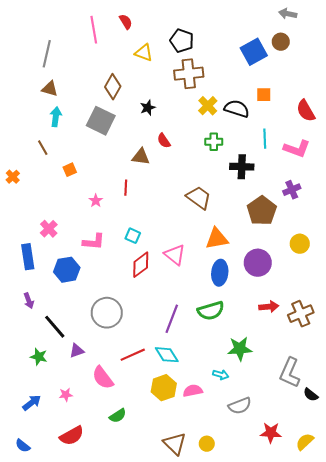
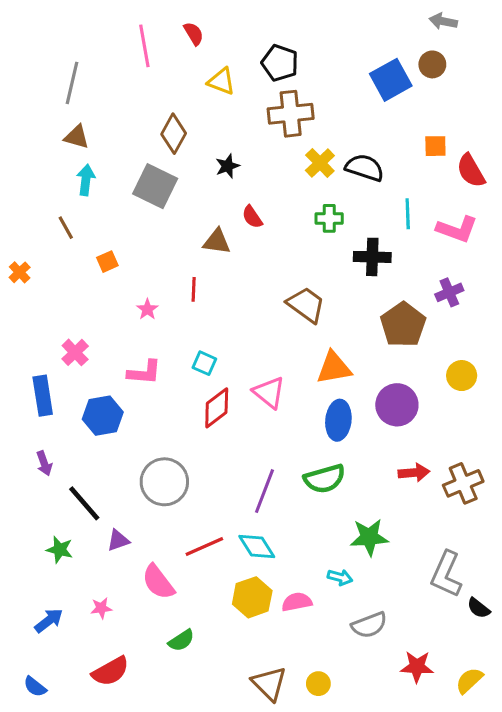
orange square: (264, 95) -> (435, 146), moved

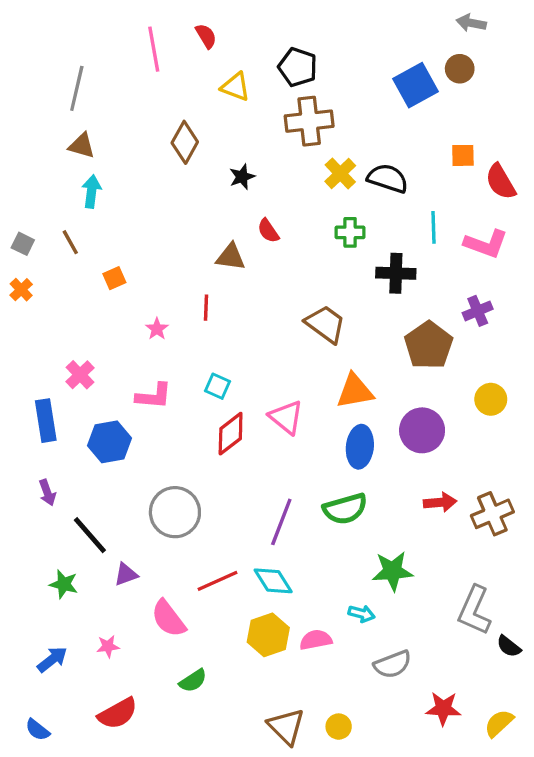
gray square: (155, 186) -> (23, 244), moved, size x0.5

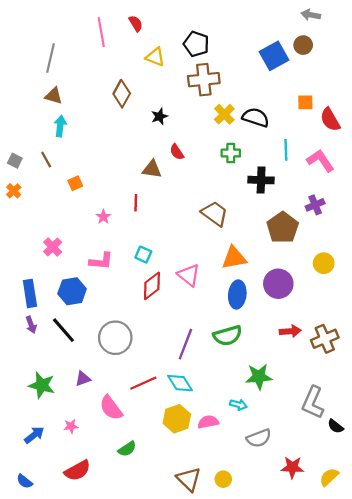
pink L-shape: (486, 244) -> (320, 161), turned -144
blue rectangle: (46, 421) -> (30, 293), moved
black line: (90, 535) -> (63, 330), moved
green star: (64, 584) -> (42, 385), size x1.4

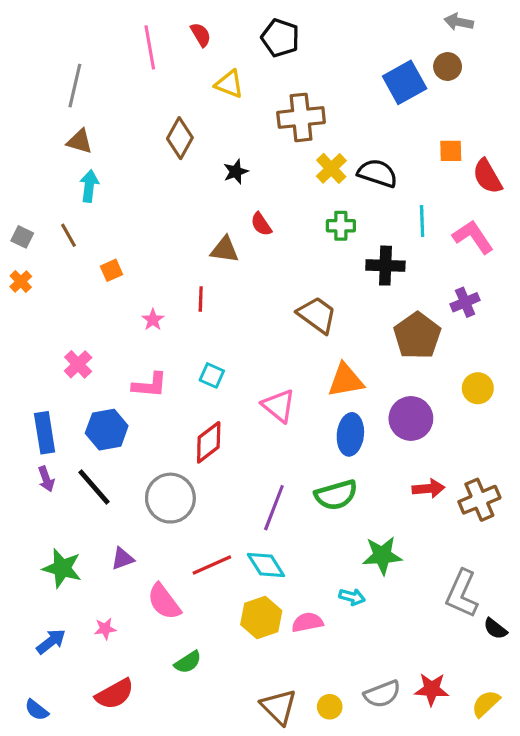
black pentagon: (196, 44) -> (280, 38), moved
red diamond: (152, 286) -> (209, 442), moved
gray semicircle: (259, 438) -> (382, 694), moved

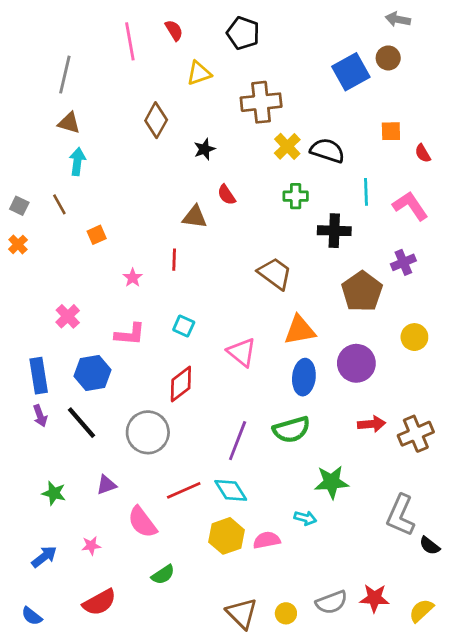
yellow triangle: (229, 84) -> (199, 73), turned -40
red semicircle: (487, 176) -> (423, 153), size x0.6
green star: (62, 568) -> (54, 493), size x0.7

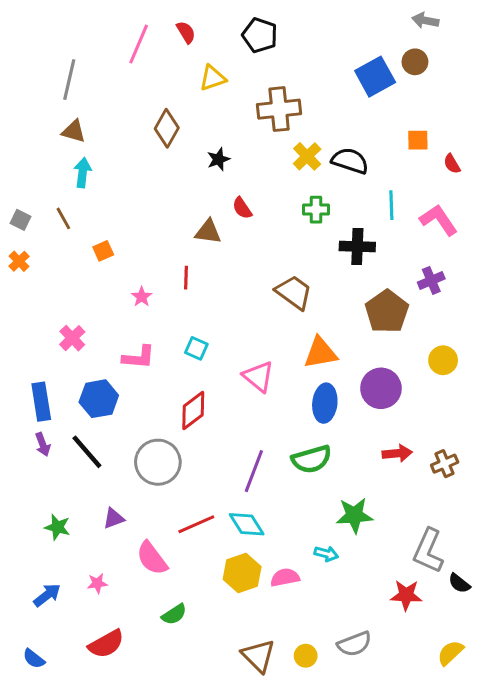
pink line: (130, 41) -> (139, 44), turned 33
brown cross: (416, 434) -> (445, 464), size x0.7
red star: (374, 598) -> (406, 595), moved

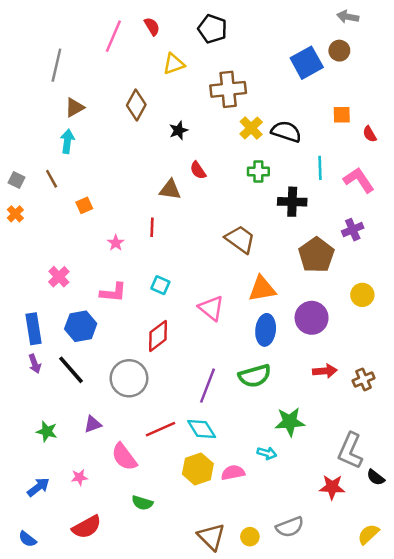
brown triangle: (74, 131) -> (75, 107), moved, turned -45
green semicircle: (174, 614) -> (142, 503), turned 50

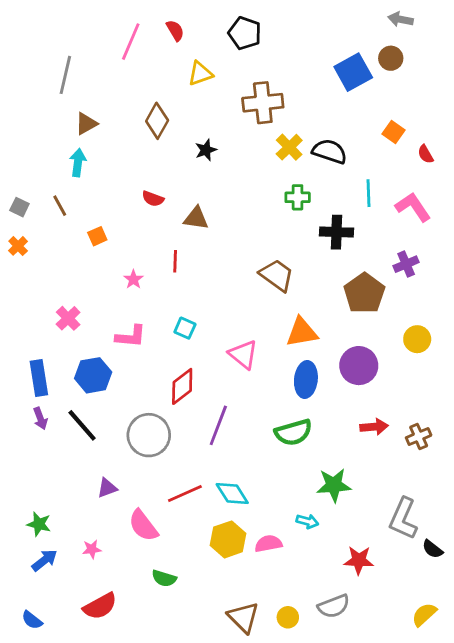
orange square: (342, 115) -> (394, 132), turned 36
red semicircle: (198, 170) -> (153, 199), moved, turned -36
purple line: (208, 386) -> (218, 425), moved
green star: (47, 431) -> (39, 524), moved
red star: (332, 487) -> (359, 560), moved

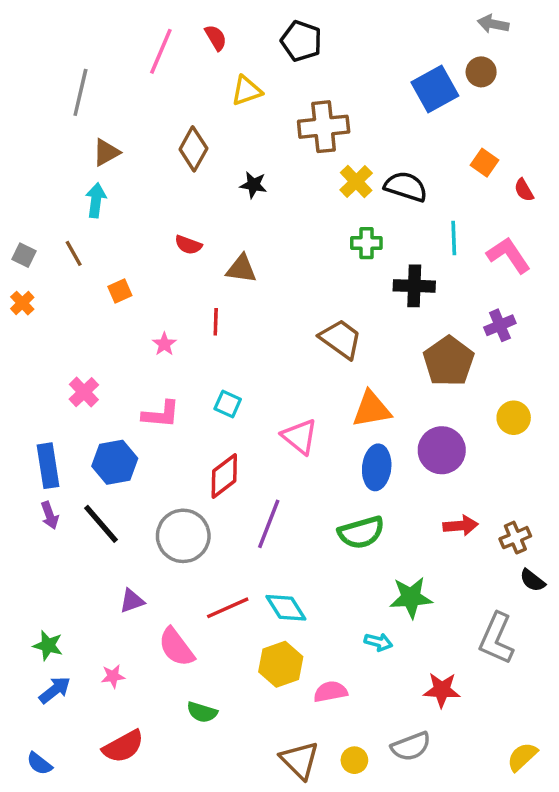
black star: (206, 150) -> (253, 185), turned 30
pink semicircle: (268, 544) -> (330, 692), moved
black semicircle: (432, 549) -> (532, 580), moved

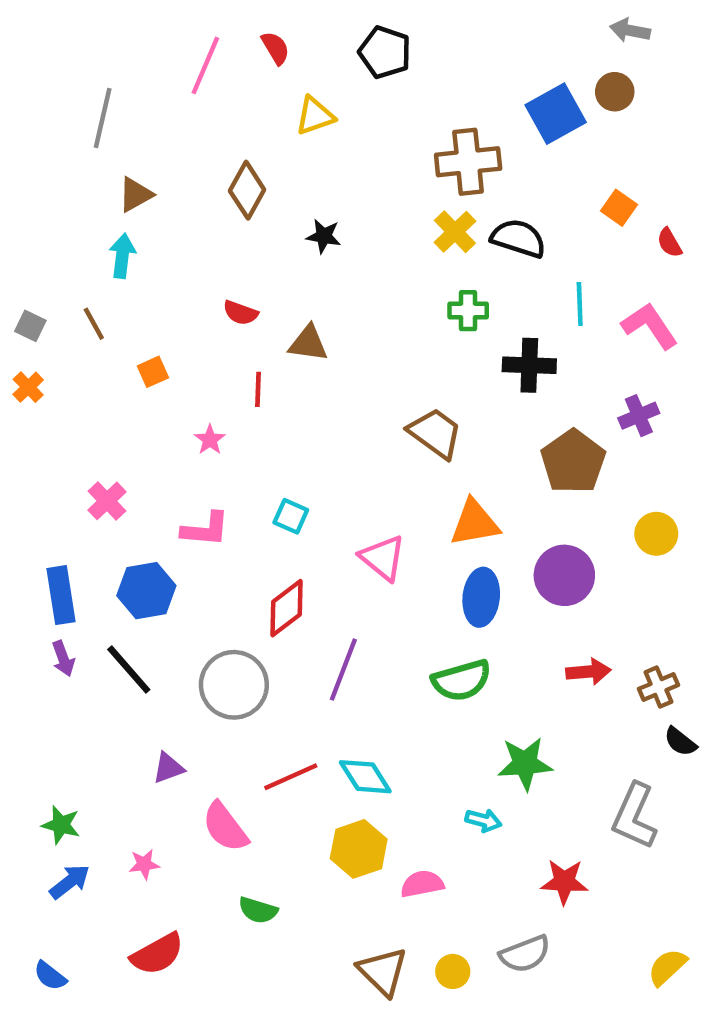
brown cross: (324, 127) -> (468, 162), moved
red line: (216, 322) -> (258, 389), moved

